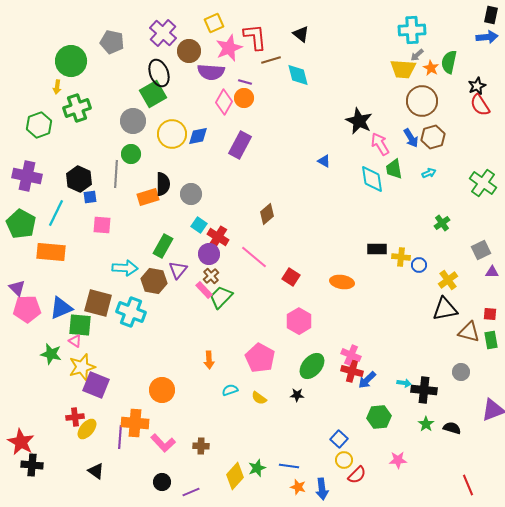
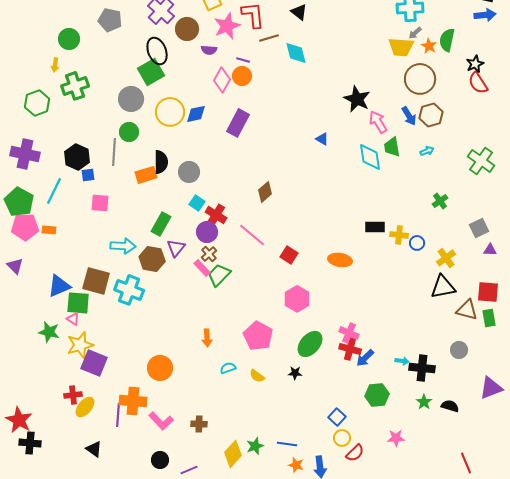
green circle: (71, 61) -> (69, 39), size x0.7
purple semicircle: (211, 72) -> (209, 50), size x0.6
orange rectangle: (51, 252) -> (49, 230), size x0.5
pink pentagon: (27, 309) -> (25, 227), moved
red square: (490, 314) -> (488, 292), size x1.6

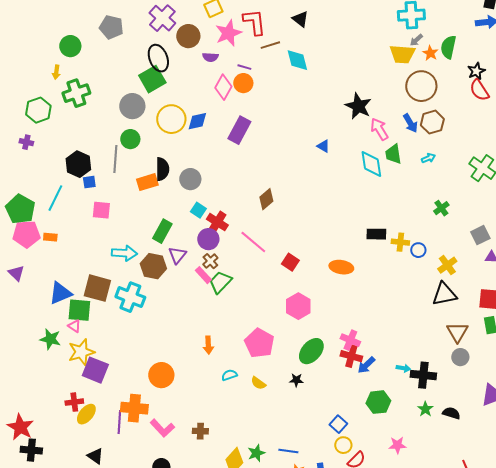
purple cross: (25, 154) -> (26, 142), moved, size x0.5
brown triangle: (467, 310) -> (457, 332), moved, turned 45

